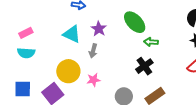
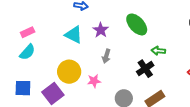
green arrow: (151, 42) -> (158, 51), moved
gray arrow: (93, 51) -> (106, 56), moved
cyan semicircle: (26, 53) -> (27, 52), turned -54

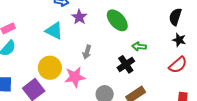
purple star: (101, 30) -> (79, 17), moved
pink star: (94, 81) -> (75, 77), size x1.5

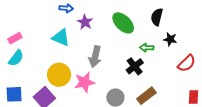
black semicircle: (175, 17) -> (157, 17), moved
black star: (179, 40) -> (170, 39), moved
gray arrow: (87, 52) -> (95, 57), size x1.5

